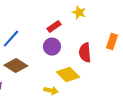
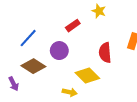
purple circle: (52, 47) -> (59, 51), moved

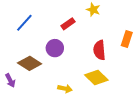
blue line: (28, 38) -> (24, 23), moved
yellow diamond: (87, 75) -> (96, 77), moved

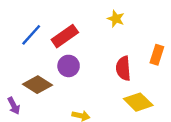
red rectangle: (68, 24) -> (65, 36), moved, size x1.5
yellow diamond: (96, 77) -> (138, 102), moved

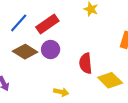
red semicircle: (123, 68) -> (86, 63), moved
brown diamond: (37, 85) -> (25, 52), moved

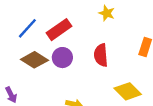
red semicircle: (86, 63) -> (101, 55), moved

